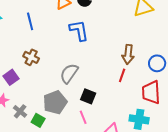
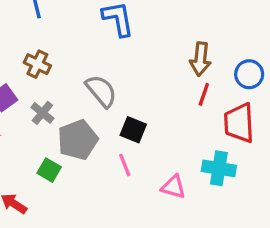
gray semicircle: (69, 73) -> (101, 91), turned 105
red line: (122, 75) -> (204, 94), moved
gray cross: (20, 111) -> (42, 113), moved

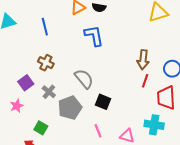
pink line: (125, 165) -> (98, 131), moved
green square: (49, 170) -> (41, 128), moved

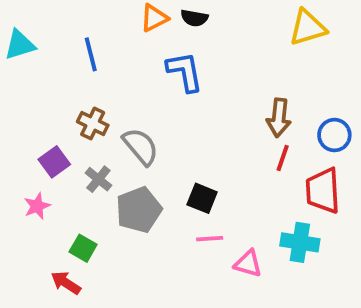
gray semicircle: (84, 79) -> (141, 147), moved
pink line: (98, 131) -> (210, 239), moved, turned -72

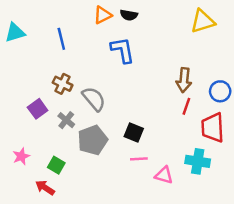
pink star: (37, 206) -> (21, 156), moved

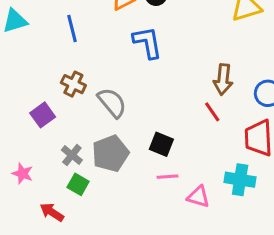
red line: (186, 106) -> (212, 112), moved, turned -54
gray cross: (66, 120) -> (72, 155), moved
pink star: (21, 156) -> (23, 174), turned -30
green square: (56, 165) -> (78, 184), moved

